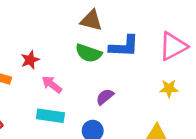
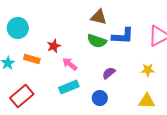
yellow star: (169, 88) -> (148, 70), moved
cyan rectangle: (50, 116) -> (69, 87), turned -30

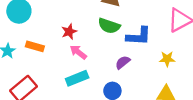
blue L-shape: (123, 36) -> (139, 36), moved
red star: (54, 46) -> (69, 32), moved

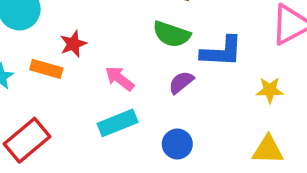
red star: (69, 32) -> (73, 44), moved
purple semicircle: (123, 62) -> (181, 82), moved

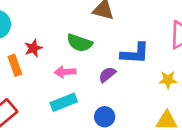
green semicircle: (172, 34) -> (80, 43), moved
orange rectangle: (46, 69) -> (15, 65), turned 54
pink arrow: (120, 79) -> (65, 72), turned -42

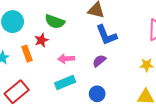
green semicircle: (80, 43) -> (55, 22), moved
blue L-shape: (135, 53) -> (106, 35), moved, turned 65

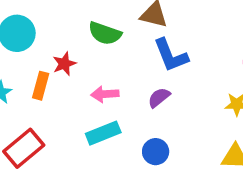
green semicircle: (55, 22) -> (105, 33), moved
orange rectangle: (27, 54) -> (41, 86), turned 35

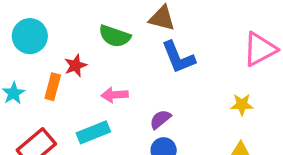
purple semicircle: (159, 98) -> (160, 119), moved
cyan rectangle: (103, 133) -> (93, 132), moved

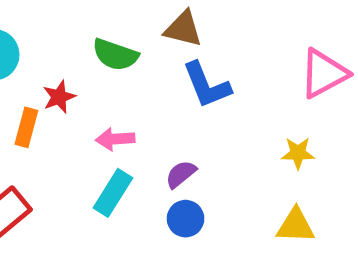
cyan rectangle: (93, 132) -> (113, 193), moved, turned -36

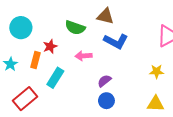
blue L-shape: (207, 85) -> (116, 41), turned -40
pink arrow: (115, 139) -> (83, 56), moved
cyan rectangle: (113, 193) -> (55, 78), moved

